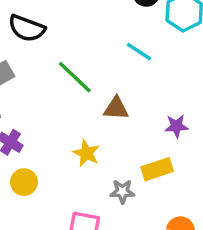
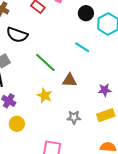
yellow star: (86, 153) -> (45, 96), moved
yellow rectangle: (157, 169) -> (106, 115), moved
gray star: (122, 191) -> (74, 117), moved

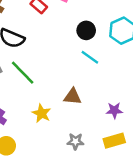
black circle: (86, 13) -> (86, 30), moved
green line: (45, 63) -> (23, 73), moved

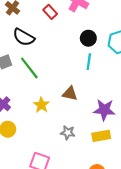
cyan line: (90, 57) -> (89, 62), turned 56
purple star: (114, 110) -> (104, 110), size x1.5

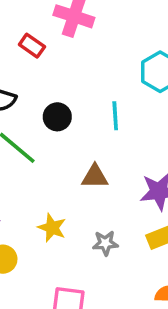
black circle: (88, 38) -> (57, 117), moved
yellow star: (41, 105) -> (52, 228), moved

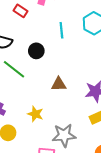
cyan line: (115, 116) -> (61, 30), moved
gray star: (105, 243) -> (64, 135), moved, size x1.6

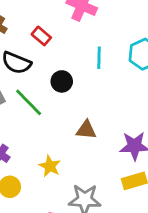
red rectangle: (21, 11) -> (41, 36), moved

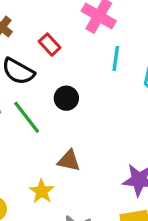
cyan line: (99, 58) -> (116, 58), moved
brown triangle: (86, 130) -> (69, 161), moved

